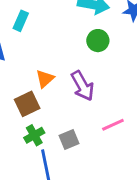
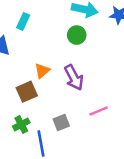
green circle: (98, 41) -> (77, 35), moved
green cross: (34, 135) -> (21, 124), moved

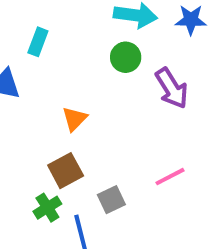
purple arrow: (74, 78) -> (172, 88), moved
brown square: (27, 92) -> (66, 171), moved

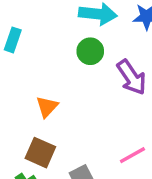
brown square: (66, 171) -> (40, 153), turned -36

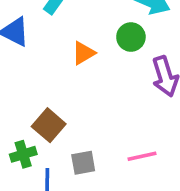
orange triangle: (47, 107) -> (84, 53), moved

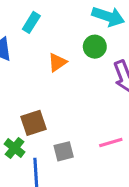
brown square: (49, 125) -> (33, 123), turned 35
green cross: (23, 154) -> (15, 148), turned -30

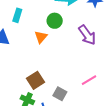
green circle: (95, 47) -> (55, 21), moved
gray square: (64, 151) -> (60, 94), turned -32

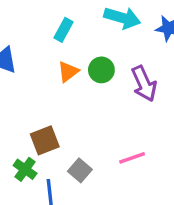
cyan rectangle: (17, 15) -> (63, 30), moved
green circle: (55, 21) -> (101, 70), moved

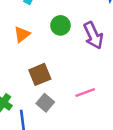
orange triangle: (68, 72) -> (22, 34), moved
brown square: (45, 140) -> (40, 74), moved

